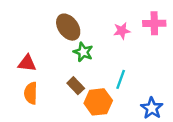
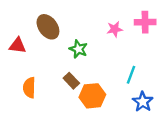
brown ellipse: (68, 27) -> (48, 27), moved
red triangle: (27, 63) -> (18, 46), moved
cyan line: (121, 79) -> (131, 75), moved

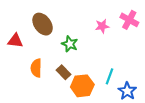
pink cross: (145, 22) -> (129, 20), turned 30
cyan line: (131, 75) -> (109, 76), moved
orange semicircle: (29, 88) -> (36, 68), moved

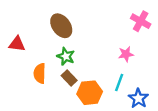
brown ellipse: (43, 24) -> (61, 26), moved
pink star: (102, 26) -> (126, 54), moved
green star: (70, 44) -> (66, 56), moved

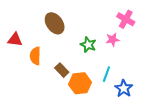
pink star: (126, 54) -> (113, 40), moved
green star: (66, 56) -> (88, 45), moved
orange semicircle: (40, 73) -> (35, 56), moved

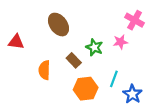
orange semicircle: (35, 56) -> (44, 70), moved
brown rectangle: (62, 70) -> (74, 60), moved

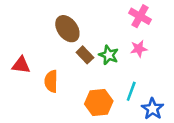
pink cross: (135, 20) -> (140, 16), moved
red triangle: (16, 42) -> (21, 65), moved
brown rectangle: (74, 60) -> (85, 55), moved

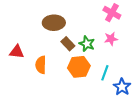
brown ellipse: (67, 29) -> (54, 23), turned -55
orange hexagon: (99, 103) -> (79, 67), moved

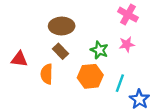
brown rectangle: (68, 44) -> (60, 51), moved

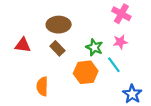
red triangle: (19, 59) -> (23, 45), moved
orange semicircle: (47, 74) -> (42, 86), moved
cyan line: (120, 83) -> (114, 65), moved, turned -56

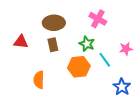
pink cross: (121, 14) -> (98, 19), moved
pink star: (120, 42) -> (126, 49), moved
brown rectangle: (57, 48) -> (53, 45), turned 32

